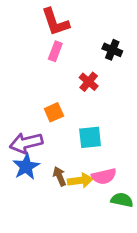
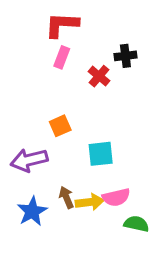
red L-shape: (55, 22) -> (62, 25), turned 112
black cross: (112, 50) -> (125, 56), turned -30
red cross: (89, 82) -> (99, 76), moved
blue star: (26, 167) -> (32, 211), moved

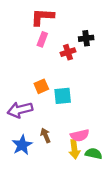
red cross: (99, 76) -> (68, 52), turned 32
cyan square: (101, 154) -> (63, 96), moved
yellow arrow: (90, 202) -> (74, 149), moved, turned 90

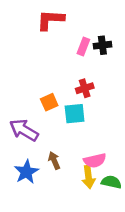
pink rectangle: (42, 39) -> (83, 46), moved
red cross: (68, 52) -> (85, 88), moved
purple arrow: (20, 110) -> (24, 130), turned 45

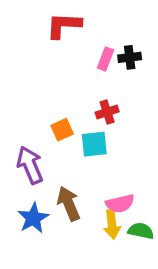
purple arrow: (24, 130) -> (30, 165), turned 36
brown arrow: (54, 160) -> (69, 204), size x1.5

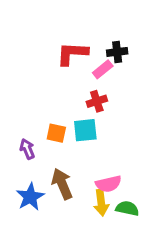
red L-shape: (64, 25) -> (72, 53), moved
pink rectangle: (106, 59) -> (103, 69), moved, turned 30
orange square: (62, 130) -> (56, 133), moved, turned 36
purple arrow: (30, 165) -> (27, 149), size x0.6

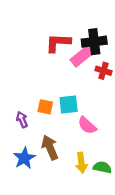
black cross: (117, 52) -> (94, 42), size x1.5
pink rectangle: (103, 69) -> (83, 56), size x1.5
red cross: (97, 101) -> (103, 71), moved, turned 35
pink semicircle: (108, 184) -> (87, 125), moved, turned 54

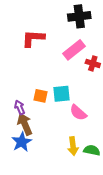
black cross: (94, 42) -> (79, 16), moved
red L-shape: (58, 43) -> (33, 38), moved
brown arrow: (50, 148) -> (25, 124), moved

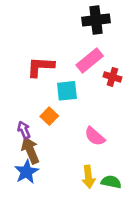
red L-shape: (33, 38) -> (40, 67), moved
cyan square: (61, 94) -> (67, 91), moved
orange square: (41, 96) -> (49, 116), turned 32

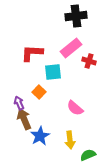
blue star: (26, 172) -> (40, 136), moved
green semicircle: (111, 182) -> (88, 155), moved, turned -35

